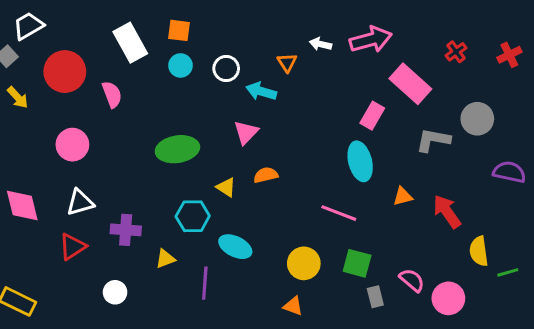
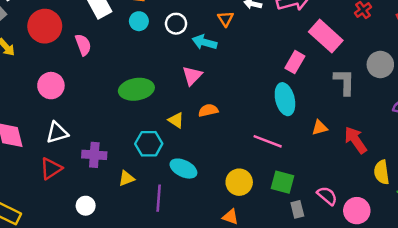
gray L-shape: (433, 140) -> (344, 82), turned 80

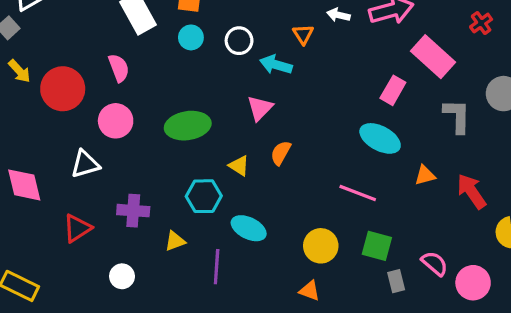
red circle: (45, 26) -> (63, 89), moved
pink circle: (51, 86) -> (116, 121), moved
cyan ellipse: (285, 99) -> (380, 138), turned -48
orange semicircle: (208, 110) -> (281, 153), turned -48
white triangle: (57, 133) -> (85, 164), moved

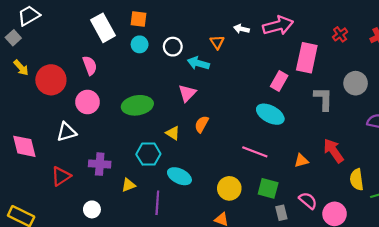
pink rectangle: (433, 57) -> (307, 58), turned 60
orange triangle: (425, 175) -> (301, 161), moved

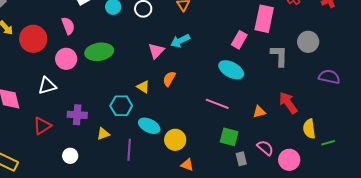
cyan arrow: (198, 63) -> (180, 41), moved, turned -42
green ellipse: (137, 105) -> (99, 52), moved
yellow circle: (229, 188) -> (175, 140), moved

